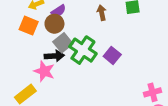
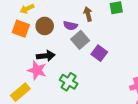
purple semicircle: (59, 11) -> (70, 26), moved, turned 48
gray square: (63, 43) -> (80, 40), moved
green cross: (83, 50) -> (69, 82), moved, size x0.7

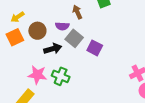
orange square: (21, 29) -> (15, 37), turned -36
black arrow: (46, 56) -> (53, 49), moved
green cross: (69, 82) -> (61, 76), moved

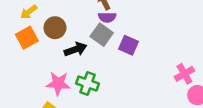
purple semicircle: (62, 26) -> (107, 17), moved

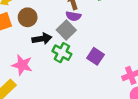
purple square: (129, 45) -> (96, 56), moved
green cross: (88, 84) -> (62, 53), moved

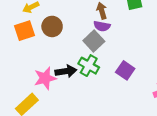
black arrow: (42, 39) -> (66, 71), moved
pink star: (22, 65) -> (45, 78), turned -30

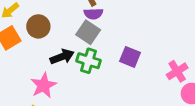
black arrow: (66, 71) -> (62, 57), moved

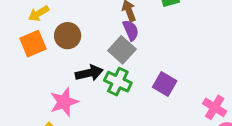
purple semicircle: (93, 14) -> (131, 30), turned -120
pink cross: (177, 71) -> (215, 107), turned -35

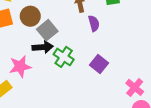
purple semicircle: (131, 30) -> (94, 23), moved
gray square: (122, 50) -> (47, 30), moved

